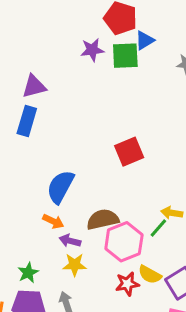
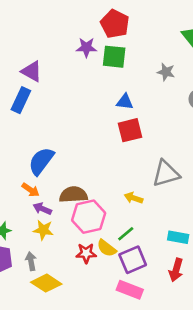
blue triangle: (145, 40) -> (125, 102), moved, turned 30
purple triangle: (34, 86) -> (32, 71), turned 35
red square: (129, 152) -> (130, 130), moved
green line: (158, 228) -> (126, 234), moved

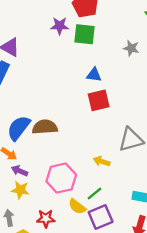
brown semicircle: (73, 195) -> (45, 127), moved
red star: (86, 253) -> (46, 219), moved

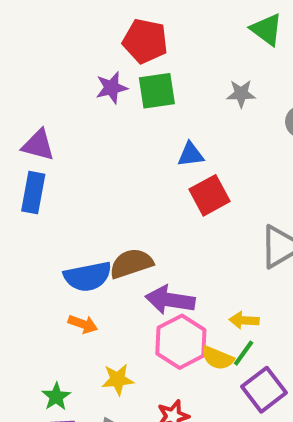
blue semicircle: (19, 128) -> (88, 276), turned -124
yellow arrow: (102, 161) -> (244, 320), moved
purple arrow: (19, 171) -> (170, 300), moved, size x1.6
yellow semicircle: (77, 206) -> (218, 358), moved

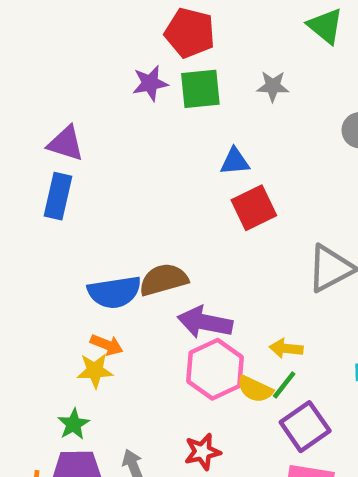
gray star: (241, 94) -> (273, 86), moved
yellow star: (118, 379) -> (95, 371), moved

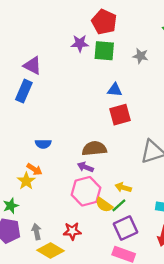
brown semicircle: (163, 280) -> (94, 149), moved
blue semicircle: (114, 292) -> (43, 144), size x0.6
purple arrow: (205, 322) -> (85, 167), size x0.6
yellow star: (95, 371) -> (26, 181), turned 30

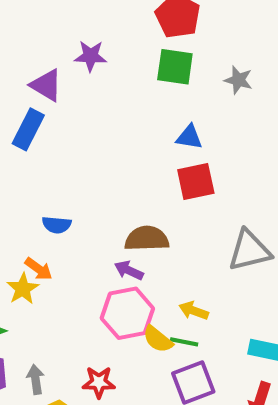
purple star: (80, 43) -> (91, 56), moved
green line: (119, 205) -> (184, 342), turned 49

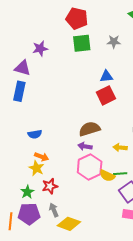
blue triangle: (189, 137) -> (106, 76), moved
blue semicircle: (57, 225) -> (35, 134), moved
yellow arrow: (194, 311) -> (120, 148), moved
red star: (99, 382) -> (50, 186), moved

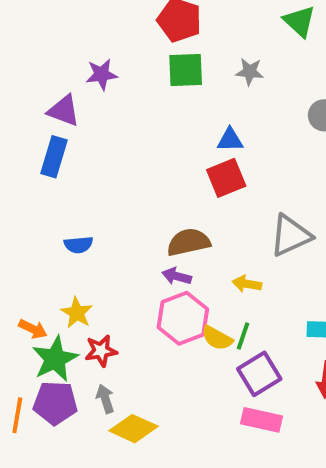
orange arrow: (42, 157) -> (33, 329), moved
green line: (120, 174) -> (243, 336), turned -72
green star: (27, 192) -> (55, 359), size x1.6

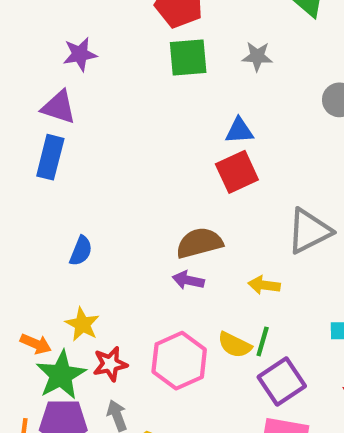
purple star: (102, 74) -> (80, 54), moved
blue semicircle: (78, 245) -> (81, 251), turned -60
pink hexagon: (183, 318) -> (179, 361), moved

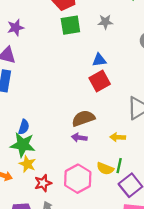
green star: (61, 375) -> (23, 145), moved, turned -30

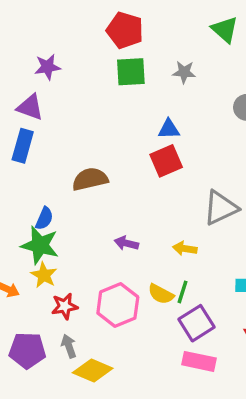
brown semicircle: (83, 118) -> (90, 179), moved

